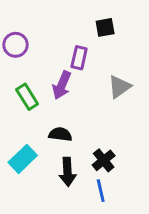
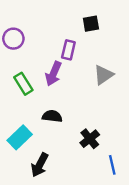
black arrow: (67, 172) -> (40, 165), moved, turned 30
blue line: (101, 191) -> (112, 165), moved

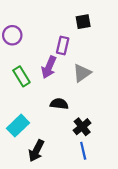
gray triangle: (103, 75) -> (82, 73), moved
black semicircle: (52, 116) -> (59, 104), moved
blue line: (112, 165) -> (83, 151), moved

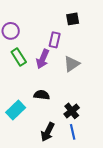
green rectangle: (21, 76) -> (19, 57), moved
black semicircle: (59, 104) -> (42, 95), moved
black arrow: (36, 151) -> (48, 132), moved

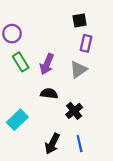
purple rectangle: (55, 40) -> (86, 43), moved
black semicircle: (42, 95) -> (49, 93), moved
black cross: (72, 111) -> (74, 111), moved

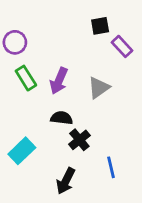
purple rectangle: (86, 43) -> (122, 46), moved, turned -56
black cross: (74, 111) -> (79, 140), moved
blue line: (80, 144) -> (111, 167), moved

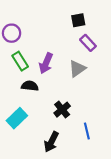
purple rectangle: (122, 46) -> (88, 43), moved
black semicircle: (62, 118) -> (30, 86), moved

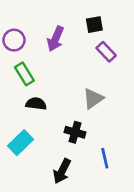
purple arrow: (46, 63) -> (56, 39), moved
gray triangle: (77, 69) -> (93, 98), moved
black cross: (62, 110) -> (75, 132), turned -35

